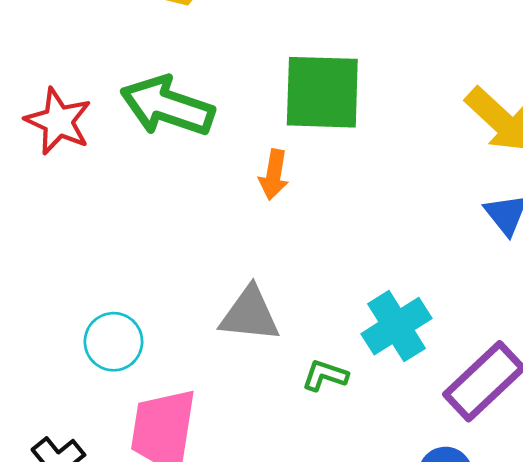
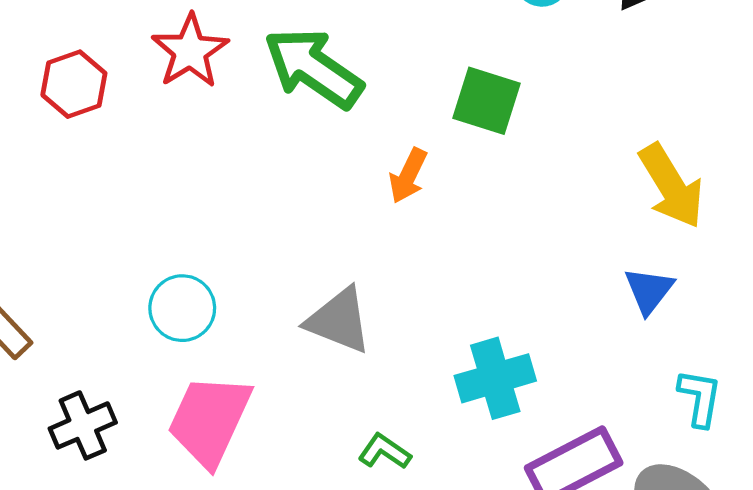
green square: (322, 92) -> (487, 101), size x0.7
green L-shape: (325, 375) -> (384, 451), moved

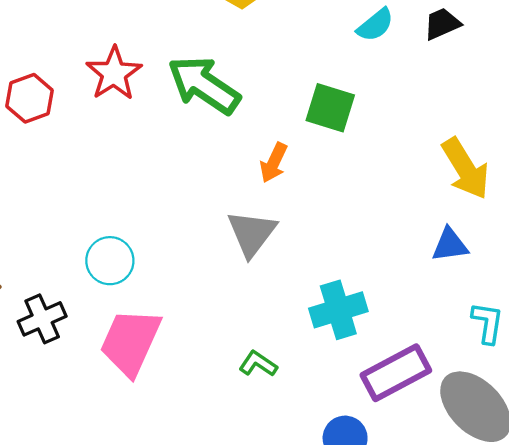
blue triangle: (649, 290) -> (450, 245), turned 45
gray triangle: (339, 320) -> (252, 233), moved, turned 46
black cross: (83, 425) -> (42, 319), moved

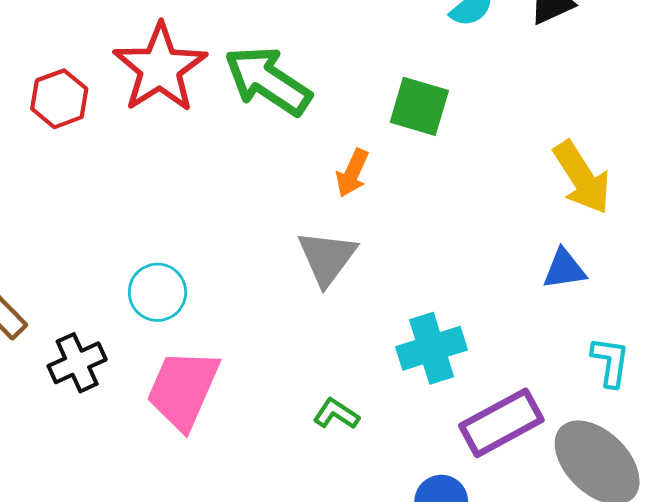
red star: (114, 73) -> (160, 68), size x1.4

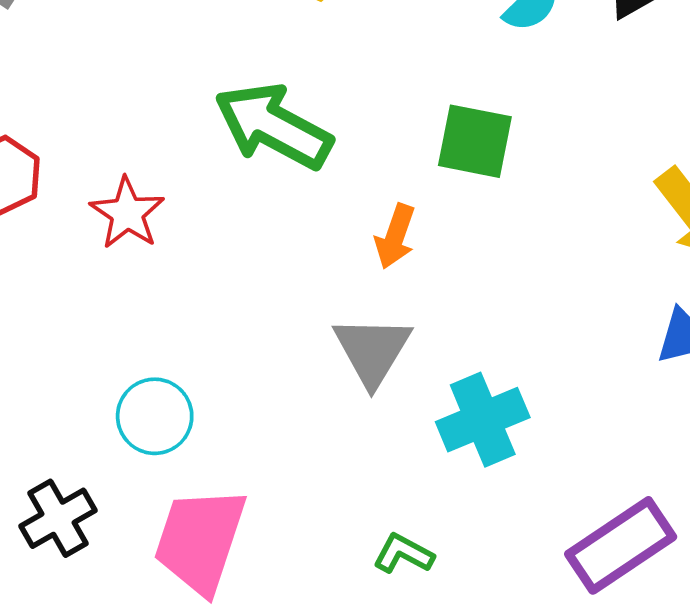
red star: (160, 68) -> (127, 213), moved, size x0.6
cyan cross: (432, 348) -> (483, 420), moved

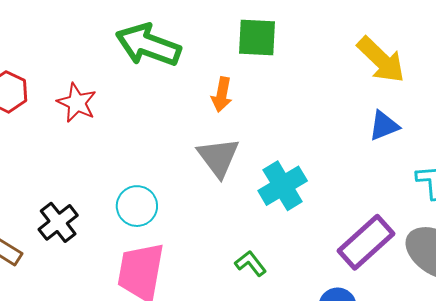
cyan circle: (155, 416) -> (137, 206), moved
black cross: (58, 518) -> (58, 222), moved
green L-shape: (403, 554) -> (251, 263), turned 32

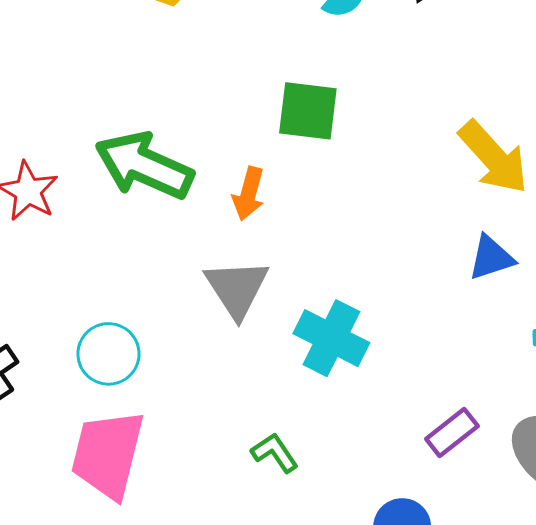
green arrow: (148, 45) -> (144, 166), moved
cyan cross: (283, 186) -> (331, 338), turned -36
purple rectangle: (366, 242) -> (452, 433), size x0.6

